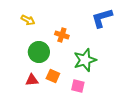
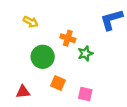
green star: (85, 60) -> (85, 54), moved, size x0.6
red triangle: (32, 80) -> (23, 92), moved

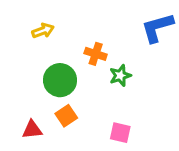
yellow arrow: (31, 22) -> (43, 31), turned -48
orange square: (58, 83) -> (66, 116), moved, turned 32

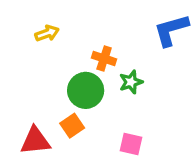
green circle: (60, 80) -> (86, 90), moved
red triangle: (32, 130) -> (35, 141), size x1.4

